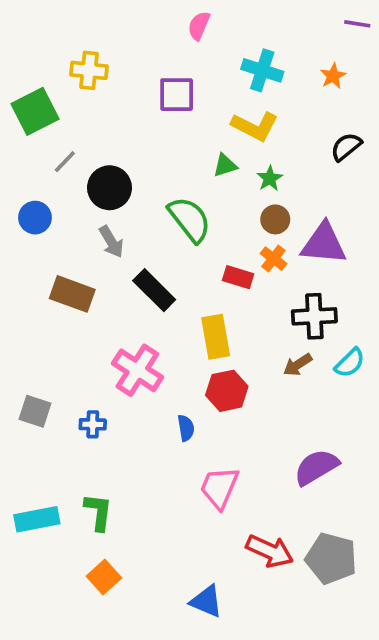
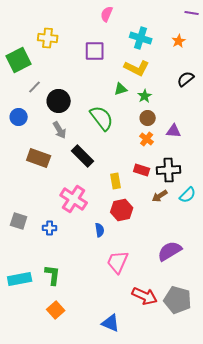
purple triangle: (324, 244) -> (174, 131), size x0.6
red rectangle: (238, 277) -> (142, 170), moved
yellow rectangle: (216, 337) -> (116, 181), size x0.7

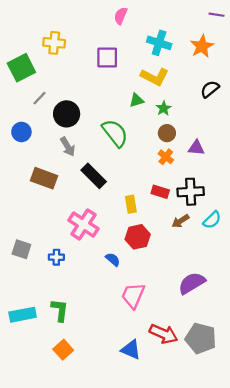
orange star: (179, 41) -> (202, 46), size x1.5
blue semicircle: (100, 230) -> (113, 259), turned -40
blue triangle: (111, 323) -> (131, 350), moved

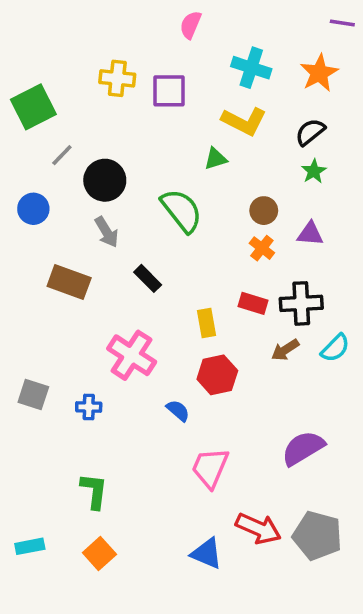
yellow cross: (54, 43) -> (117, 78), moved
black semicircle: (210, 89) -> (310, 132), moved
green star: (164, 108) -> (314, 171), moved
black rectangle: (94, 176) -> (148, 278), size x0.7
cyan rectangle: (23, 315) -> (30, 546), moved, size x0.7

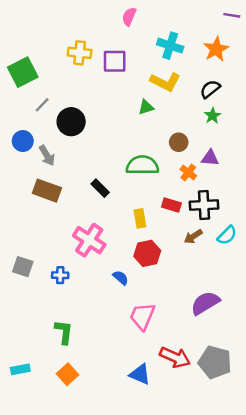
green semicircle: (182, 211) -> (142, 165), moved, turned -52
gray arrow: (107, 232) -> (47, 156), moved
orange cross: (262, 248) -> (188, 172), moved

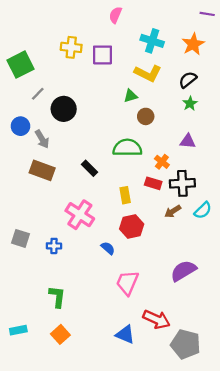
brown circle: (179, 142) -> (146, 116), moved
orange cross: (188, 172) -> (162, 162), moved
gray pentagon: (215, 362) -> (186, 344), moved

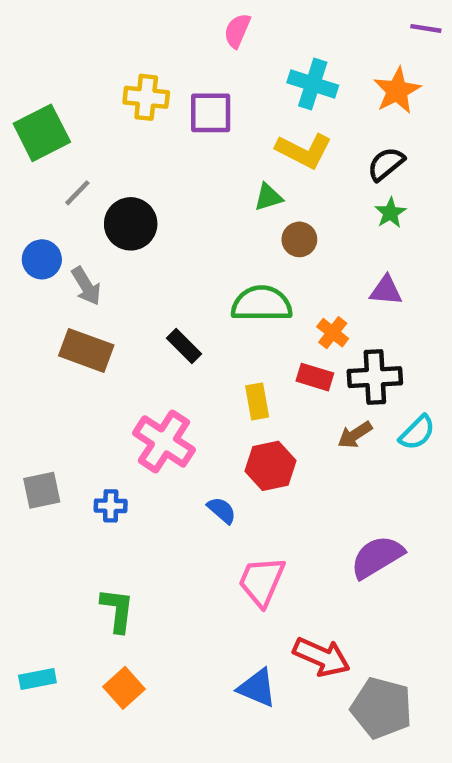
gray square: (20, 238) -> (42, 490), turned -30

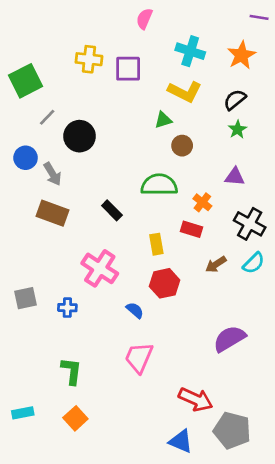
black cross: (375, 377) -> (250, 224), moved, turned 32
pink trapezoid: (262, 581) -> (139, 358), moved
blue triangle: (257, 688) -> (181, 441), moved

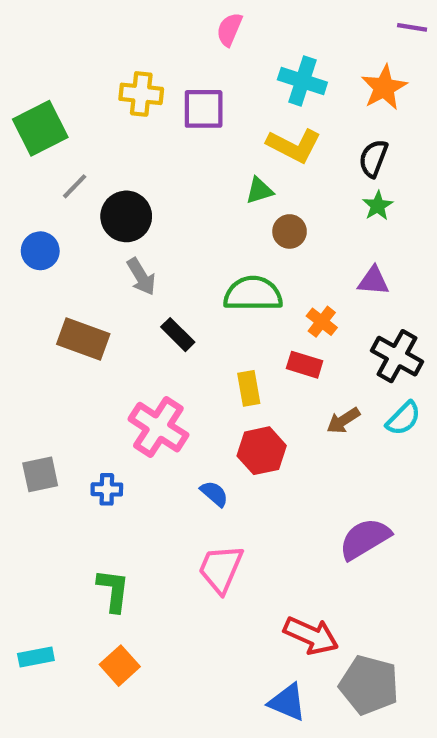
black semicircle: (235, 100) -> (373, 158), turned -30
gray arrow: (53, 174) -> (141, 277), moved

